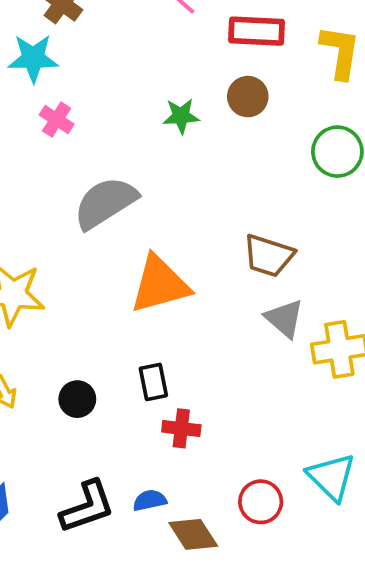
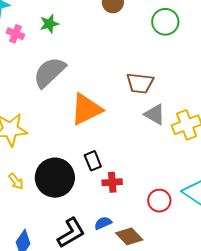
green star: (181, 116) -> (49, 24), moved
black circle: (77, 399) -> (55, 178), size x2.0
red circle: (261, 502) -> (159, 201), moved

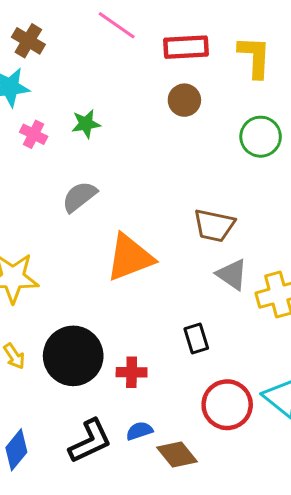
gray semicircle: (49, 72) -> (79, 197), size x0.7
black rectangle: (93, 161) -> (196, 338), moved
red cross: (112, 182) -> (132, 372), moved
red circle: (159, 201) -> (227, 405), size x1.4

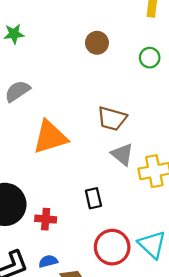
brown circle: (184, 100) -> (97, 43), moved
green star: (86, 124) -> (14, 34), moved
green circle: (261, 137) -> (150, 58), size x0.7

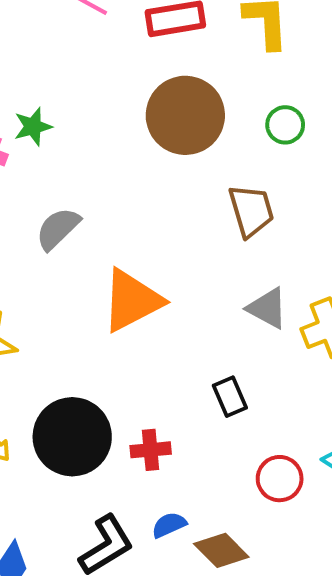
brown circle: (97, 43) -> (185, 115), size x1.8
brown trapezoid: (112, 119) -> (251, 211), moved, turned -112
red circle: (112, 247) -> (280, 479), size x0.7

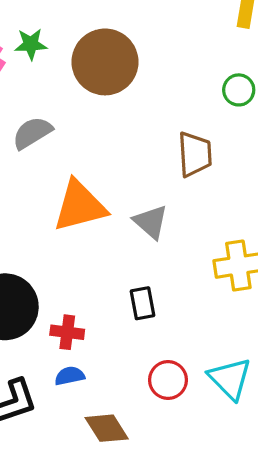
brown circle: (185, 115) -> (105, 62), moved
gray triangle: (267, 308) -> (151, 222), moved
blue semicircle: (169, 525) -> (70, 376), moved

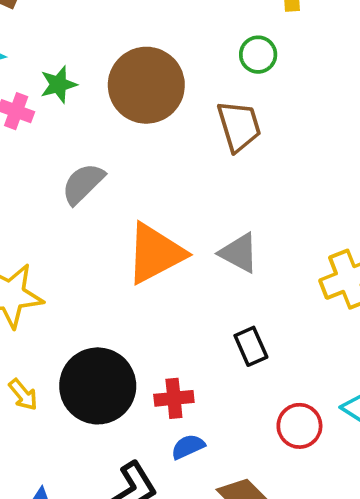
green circle: (239, 90) -> (258, 55), moved
brown trapezoid: (195, 154) -> (239, 126), moved

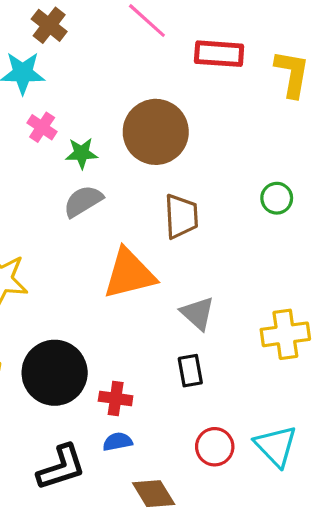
green circle: (258, 55) -> (277, 198), moved
green star: (58, 84) -> (82, 153), moved
brown trapezoid: (239, 126) -> (181, 216), moved
gray triangle: (239, 253) -> (198, 313), moved

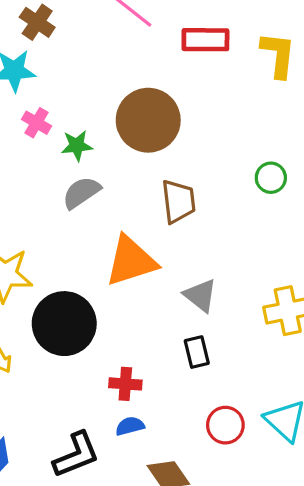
black circle: (55, 373) -> (64, 324), moved

